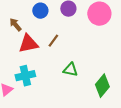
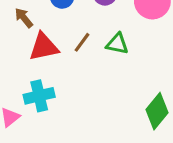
green triangle: (70, 70) -> (117, 44), moved

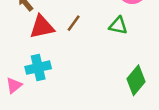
green triangle: (117, 44) -> (118, 26), moved

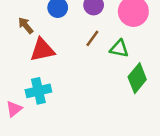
brown line: (74, 23) -> (92, 38), moved
green diamond: (136, 80) -> (137, 78), moved

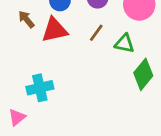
red triangle: (42, 50) -> (55, 30), moved
pink triangle: (14, 109) -> (17, 117), moved

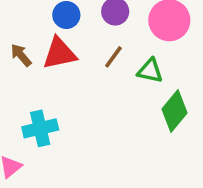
brown arrow: (26, 19) -> (21, 55), moved

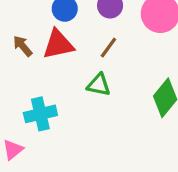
green triangle: (150, 71) -> (99, 85), moved

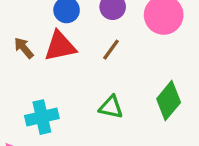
green triangle: (99, 85) -> (111, 107), moved

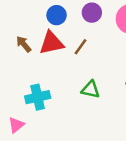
brown line: (111, 50) -> (80, 47), moved

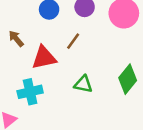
red triangle: (51, 43) -> (44, 58), moved

